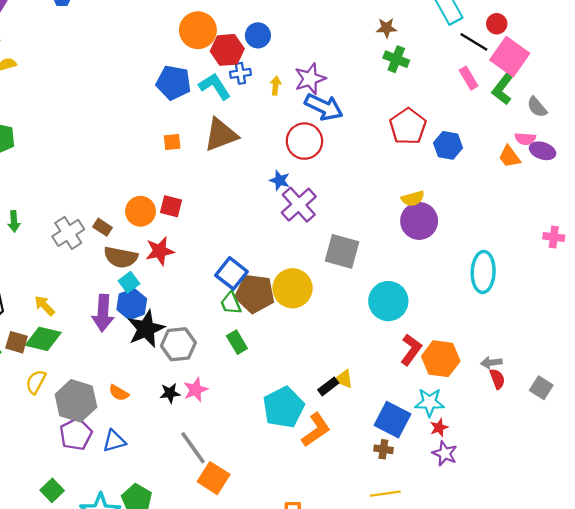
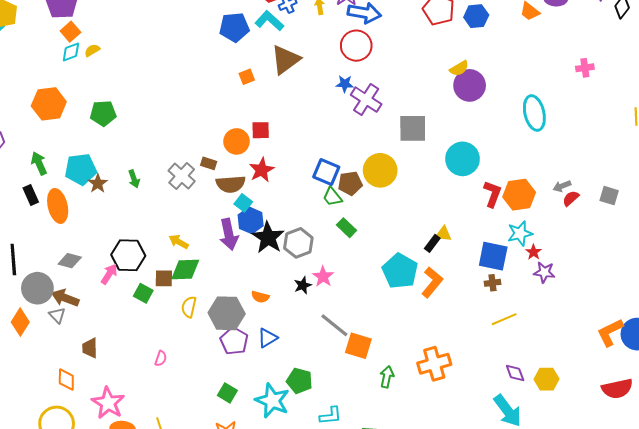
brown pentagon: (255, 293) -> (350, 183), size x0.7
red semicircle: (497, 379) -> (571, 198), turned -96

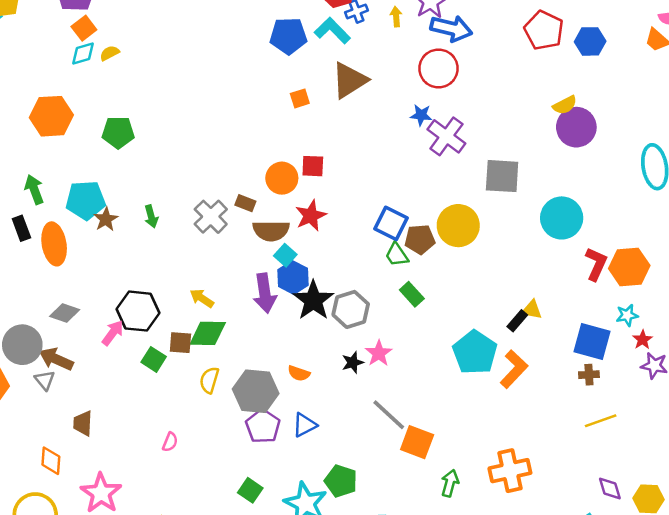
cyan star: (520, 233) -> (627, 315), size x0.7

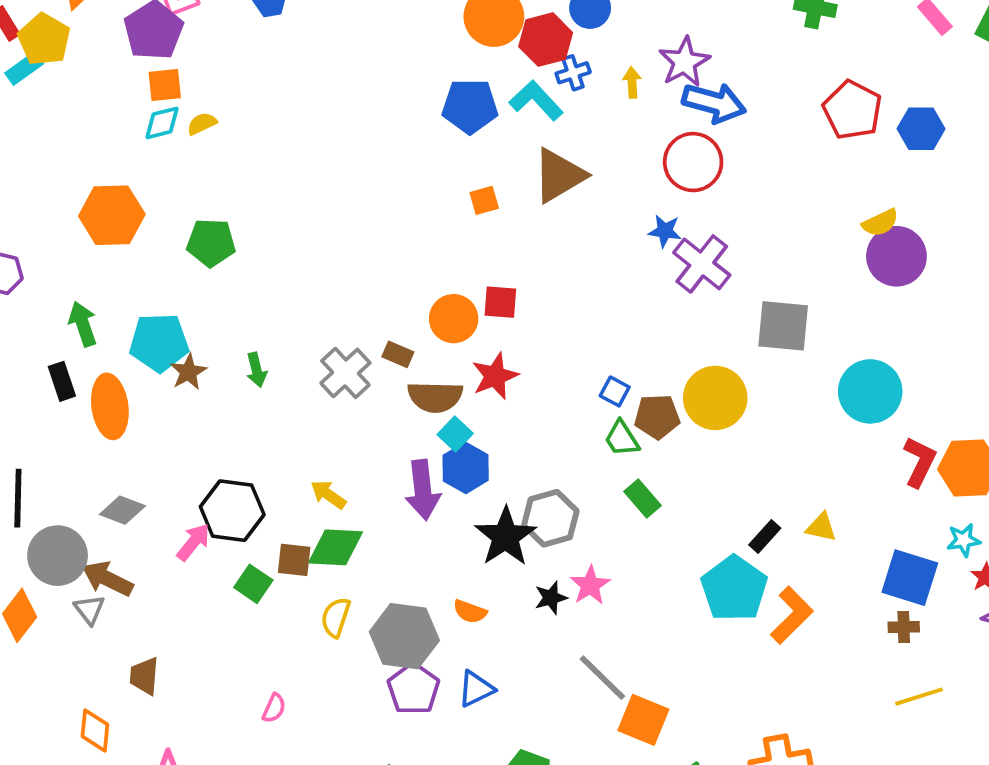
orange square: (84, 28) -> (165, 85), turned 30
blue square: (391, 223) -> (615, 391), size x0.6
black star: (313, 300) -> (505, 537), moved
black rectangle: (517, 321) -> (765, 536), moved

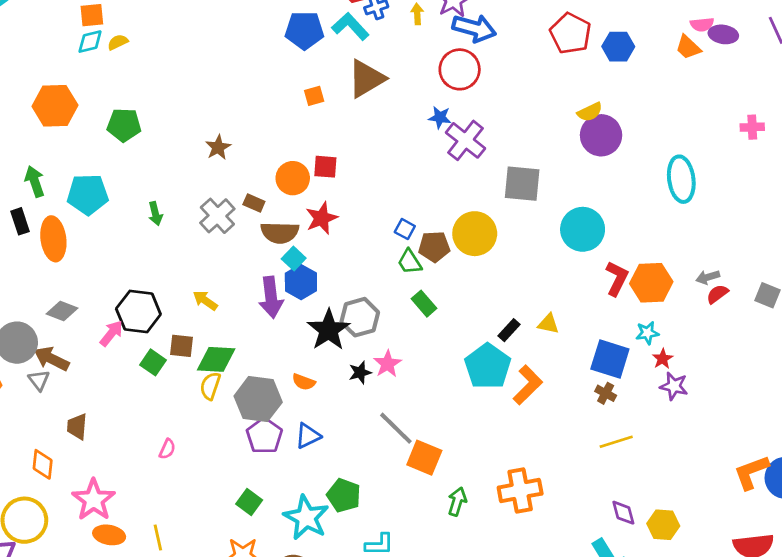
brown star: (188, 372) -> (218, 147), moved
green diamond: (335, 547) -> (216, 359), moved
brown cross: (904, 627) -> (606, 393), turned 30

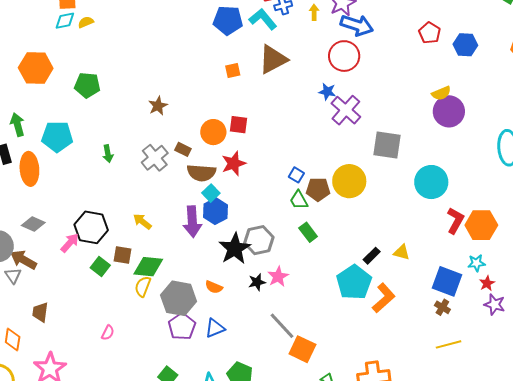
red pentagon: (571, 33) -> (430, 33), size x0.7

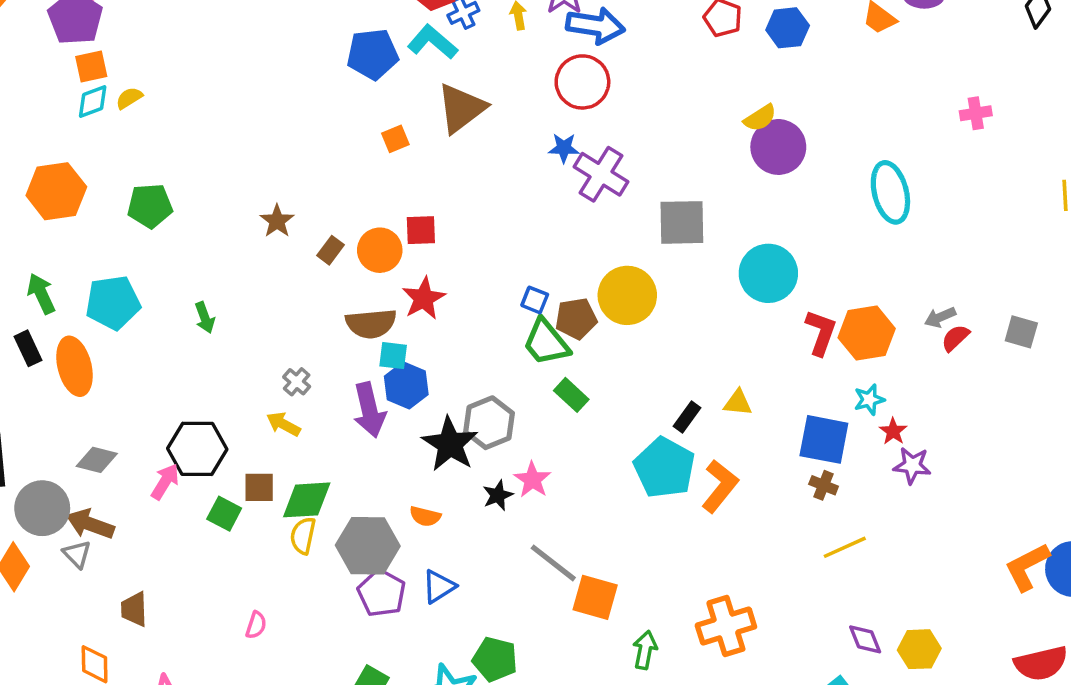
brown rectangle: (183, 149) -> (330, 250), moved, turned -70
gray cross: (155, 158) -> (297, 382), moved, size x0.6
cyan square: (211, 193) -> (393, 356), turned -30
green trapezoid: (299, 200) -> (546, 342), size x1.4

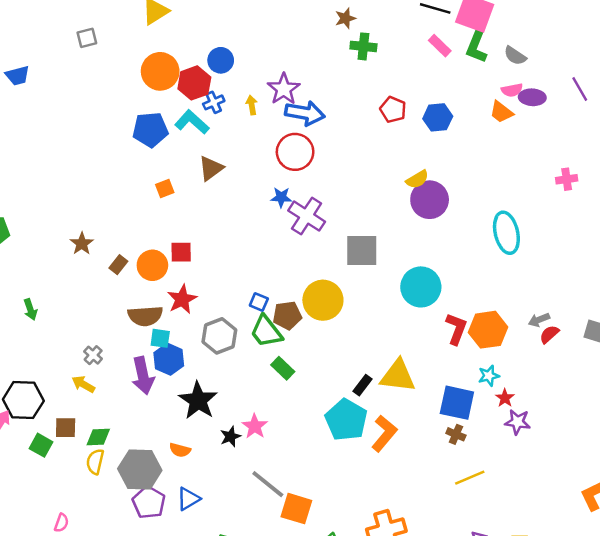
brown triangle: (461, 108) -> (211, 168), size x0.7
yellow triangle: (738, 403) -> (398, 376), size x1.8
gray hexagon: (489, 423) -> (219, 336), moved
green diamond: (307, 500) -> (98, 437), size x0.7

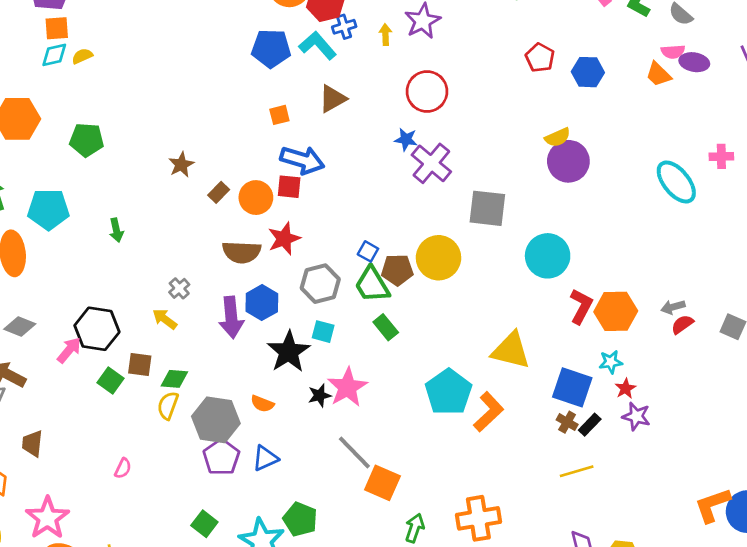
blue arrow: (305, 113) -> (302, 160), moved
cyan ellipse: (506, 233) -> (676, 182), moved, turned -33
cyan square: (160, 338) -> (323, 332), moved
black rectangle: (363, 385) -> (590, 425), moved
pink star: (255, 426) -> (347, 387), size x1.4

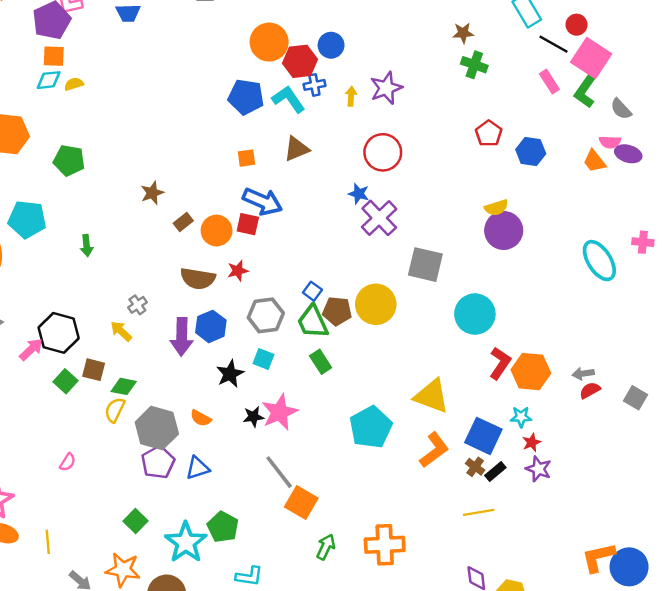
red star: (284, 239) -> (238, 271), size x0.7
black star: (289, 352) -> (230, 374), size x0.7
orange L-shape: (489, 412) -> (434, 450), moved

